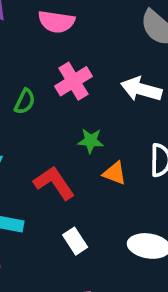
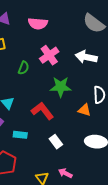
green star: (91, 141) -> (61, 87), size x1.5
orange triangle: (115, 173) -> (85, 110), moved

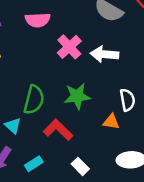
pink cross: (49, 55) -> (69, 47), moved
green semicircle: (24, 68) -> (34, 100), moved, size x1.6
cyan rectangle: (20, 135) -> (34, 164), turned -32

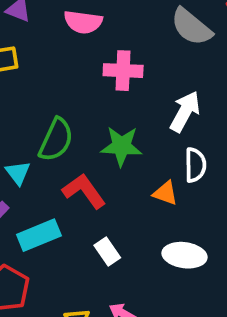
pink cross: (69, 47) -> (123, 71), turned 35
white arrow: (105, 54) -> (185, 112), moved, turned 104
cyan rectangle: (34, 164) -> (39, 235), size x1.5

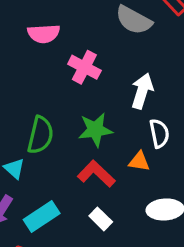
pink cross: (123, 71) -> (84, 67), turned 36
red L-shape: (84, 191) -> (96, 174), moved

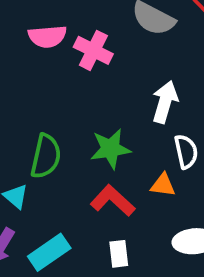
pink cross: (84, 67) -> (93, 50), moved
white rectangle: (101, 219) -> (119, 254), turned 40

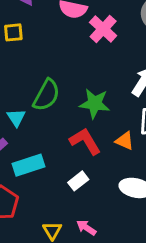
white rectangle: (119, 254) -> (78, 181), turned 42

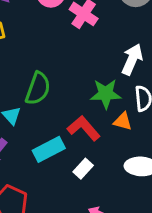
green star: (95, 103) -> (106, 94), moved
cyan rectangle: (28, 165) -> (49, 149), moved

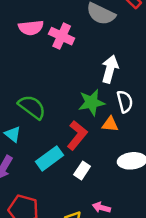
green semicircle: (38, 89) -> (32, 107), turned -64
red L-shape: (84, 128) -> (77, 135), turned 88

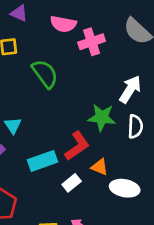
pink cross: (62, 36) -> (92, 42), turned 30
green semicircle: (32, 107) -> (45, 74), moved
orange triangle: (110, 124) -> (100, 167), moved

